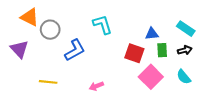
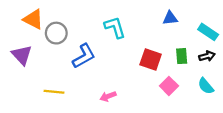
blue triangle: (152, 34) -> (170, 18), moved
pink square: (151, 77) -> (169, 86), size x0.7

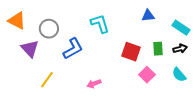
orange triangle: (33, 19) -> (17, 21), moved
purple triangle: (22, 55) -> (30, 49), moved
yellow line: (54, 92) -> (47, 80), turned -60

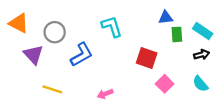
green rectangle: (158, 49) -> (177, 34), moved
yellow line: (47, 80) -> (52, 89), turned 72

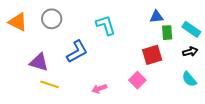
gray circle: (55, 32) -> (52, 19), moved
purple triangle: (33, 55) -> (39, 62), moved, turned -30
red square: (147, 58) -> (152, 55), moved, turned -36
pink square: (165, 84) -> (137, 80), moved

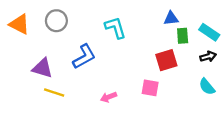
pink square: (137, 80) -> (150, 88), turned -35

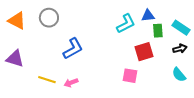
cyan L-shape: (115, 28) -> (126, 24), moved, turned 80
purple triangle: (42, 68) -> (15, 59), moved
pink arrow: (108, 97) -> (71, 83), moved

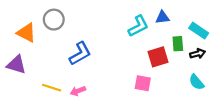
orange triangle: (17, 21) -> (26, 33), moved
green rectangle: (158, 31) -> (178, 44), moved

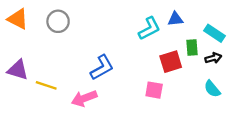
orange triangle: (26, 33) -> (18, 19), moved
blue L-shape: (80, 54) -> (102, 68), moved
yellow line: (52, 88) -> (46, 85), moved
pink arrow: (78, 91) -> (84, 98), size x1.5

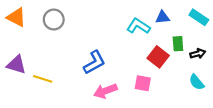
cyan L-shape: (149, 28) -> (138, 26), turned -120
cyan rectangle: (215, 33) -> (199, 17), moved
red square: (171, 62) -> (158, 57), turned -35
pink arrow: (84, 98) -> (105, 91), moved

